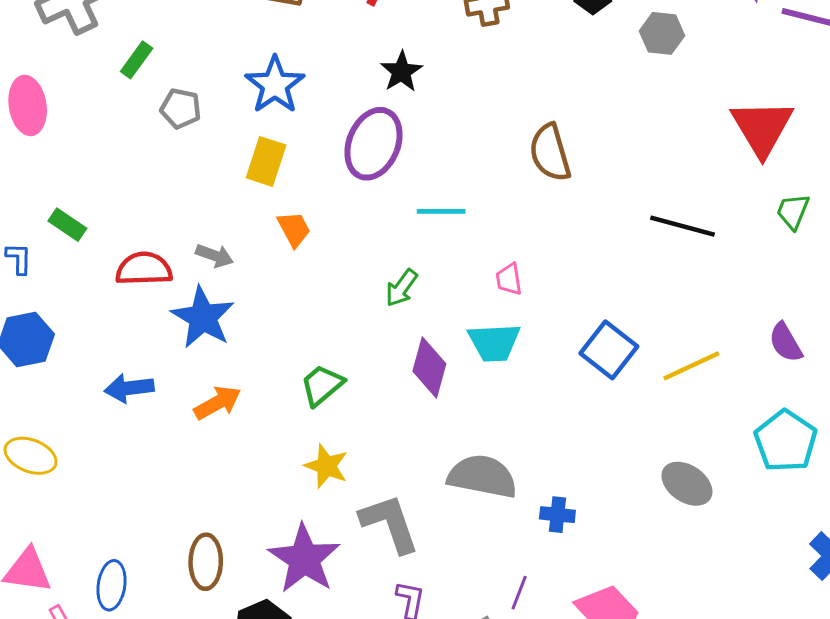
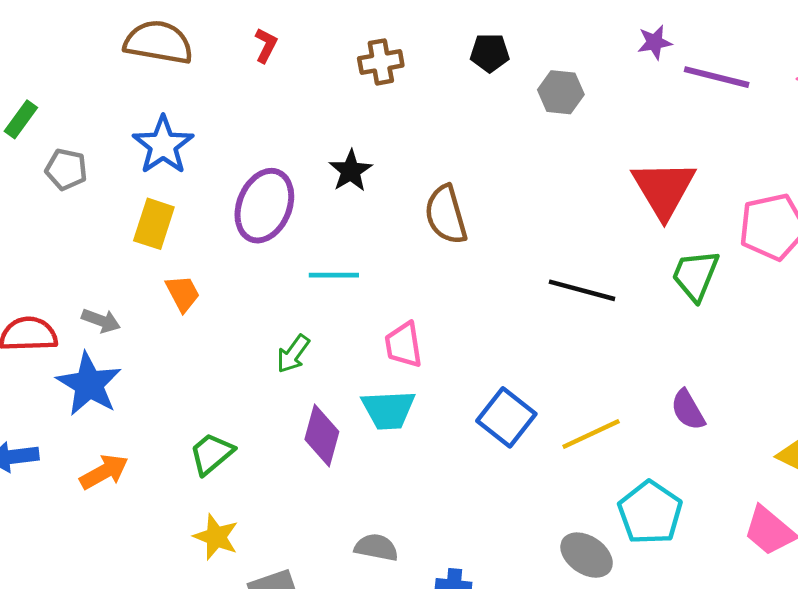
black star: (401, 72) -> (351, 171), moved
green trapezoid: (793, 211) -> (695, 275), size x1.4
pink trapezoid: (509, 279) -> (404, 345), size x1.4
cyan pentagon: (786, 441) -> (650, 513), moved
gray semicircle: (482, 476) -> (376, 547), size x0.6

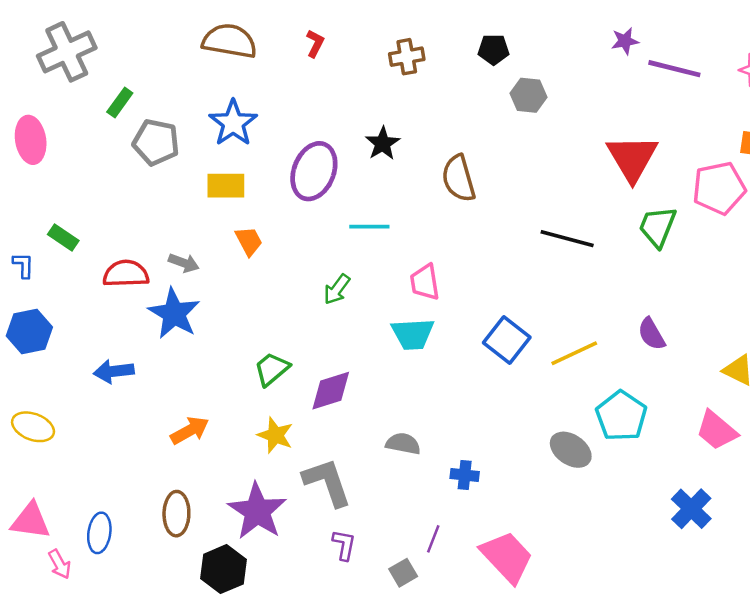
gray hexagon: (561, 92) -> (529, 95), moved
gray pentagon: (66, 169) -> (156, 142), size x1.4
yellow rectangle: (154, 224) -> (226, 186), turned 72
purple diamond: (322, 436) -> (331, 391), moved, turned 57
orange arrow: (104, 472) -> (190, 430), moved

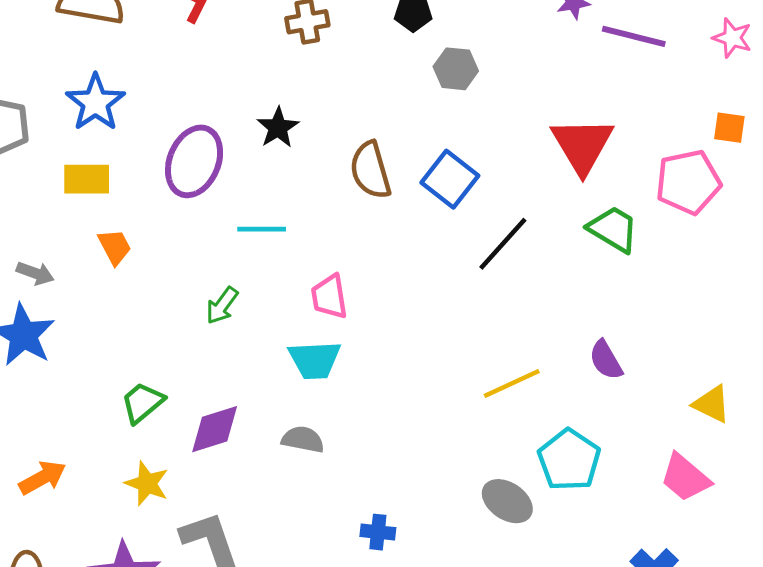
green trapezoid: (658, 227) -> (613, 229), turned 99
black line: (567, 239) -> (503, 244), turned -63
blue square: (507, 340) -> (450, 179), moved
gray semicircle: (403, 444) -> (303, 439), moved

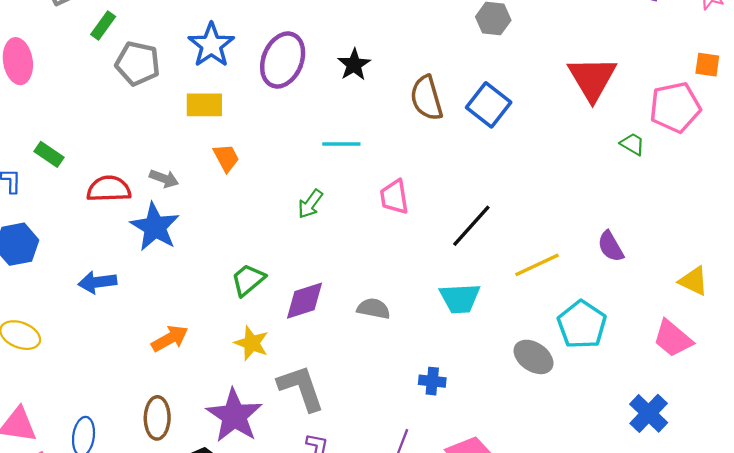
purple ellipse: (194, 161) -> (283, 60), moved
green trapezoid: (613, 229) -> (632, 144), moved, size x0.6
black line: (503, 244) -> (471, 226), moved
cyan trapezoid: (315, 360) -> (460, 298), moved

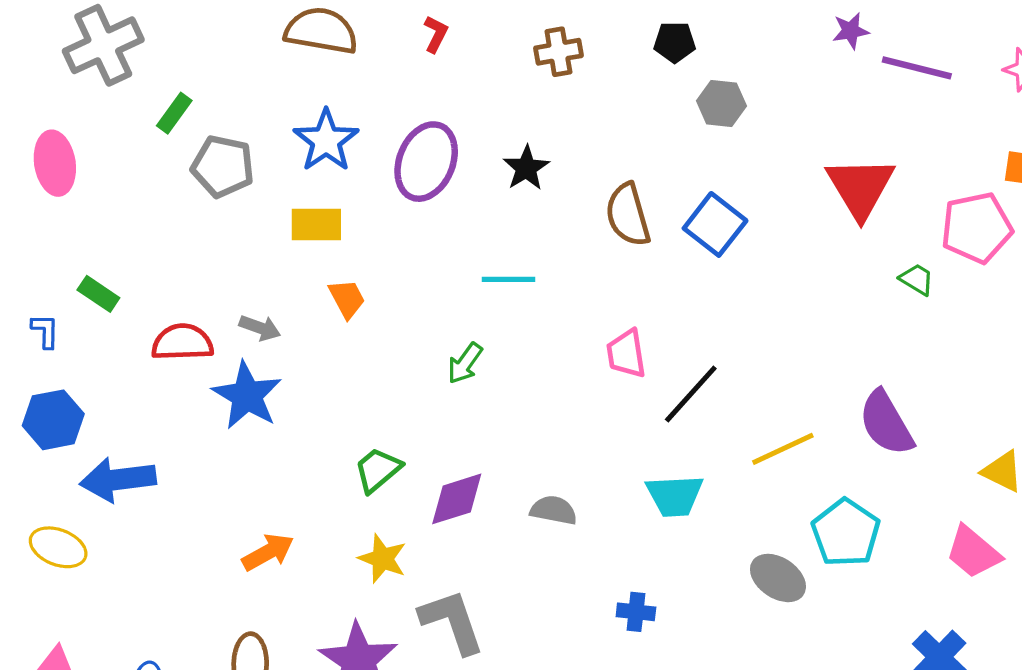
pink trapezoid: (394, 197) -> (626, 354), moved
purple semicircle: (611, 246) -> (886, 423), size x1.5
blue arrow: (97, 282) -> (118, 480), moved, size x1.4

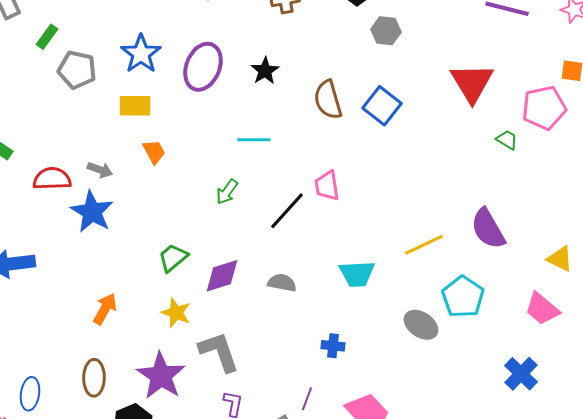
black line: (691, 394) -> (287, 211), moved
orange arrow: (268, 552) -> (105, 309), turned -32

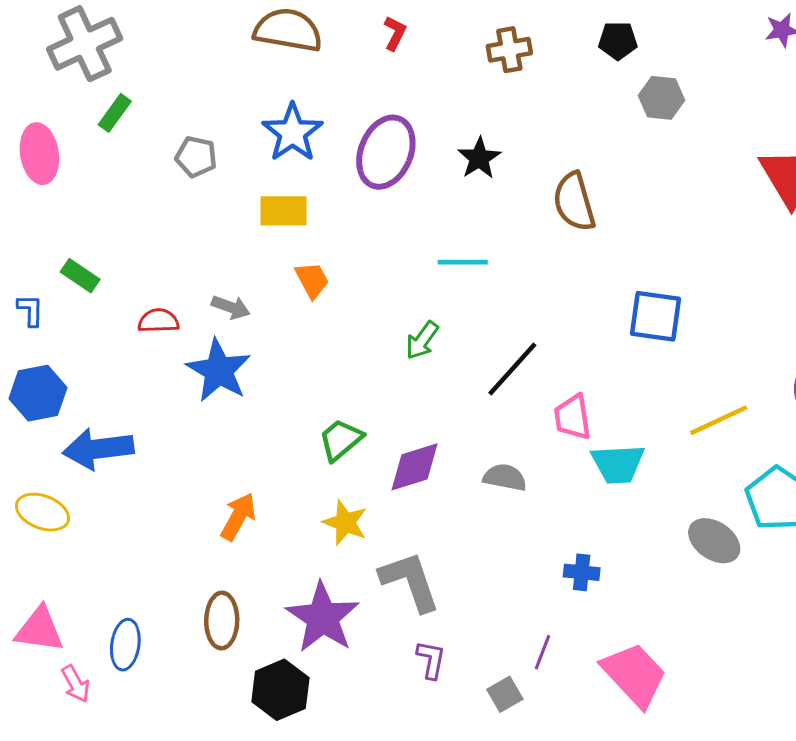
green rectangle: (47, 37) -> (115, 113), moved
gray pentagon: (77, 70) -> (196, 157), size x0.7
blue square: (382, 106) -> (655, 316), moved, turned -30
red semicircle: (52, 179) -> (158, 321), size x0.7
pink trapezoid: (327, 186) -> (573, 417), moved

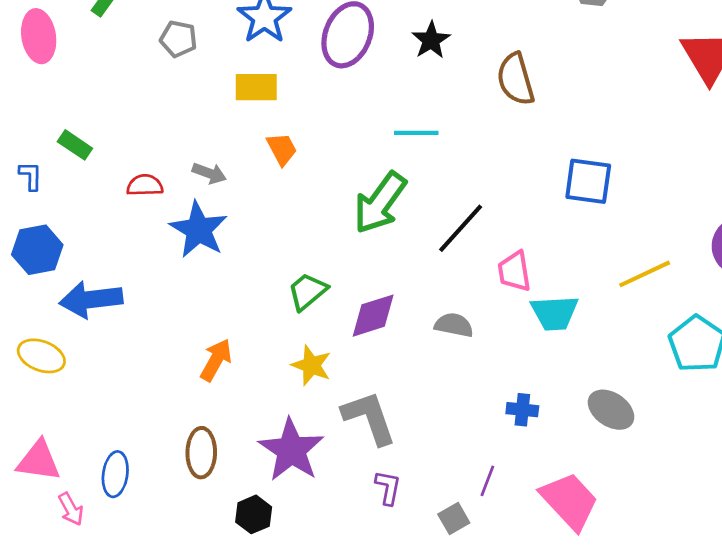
green arrow: (422, 340) -> (380, 203), size x1.8
gray ellipse: (714, 541) -> (611, 410), moved
black hexagon: (280, 690) -> (254, 514), size x0.7

